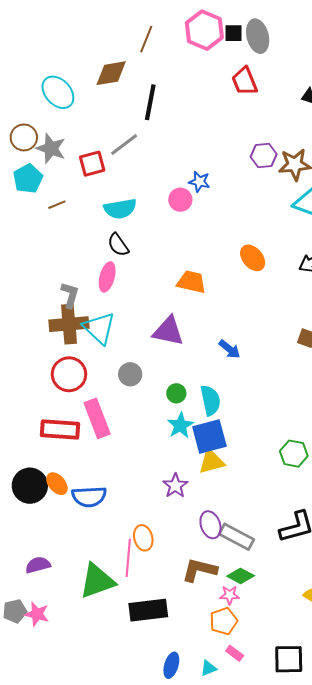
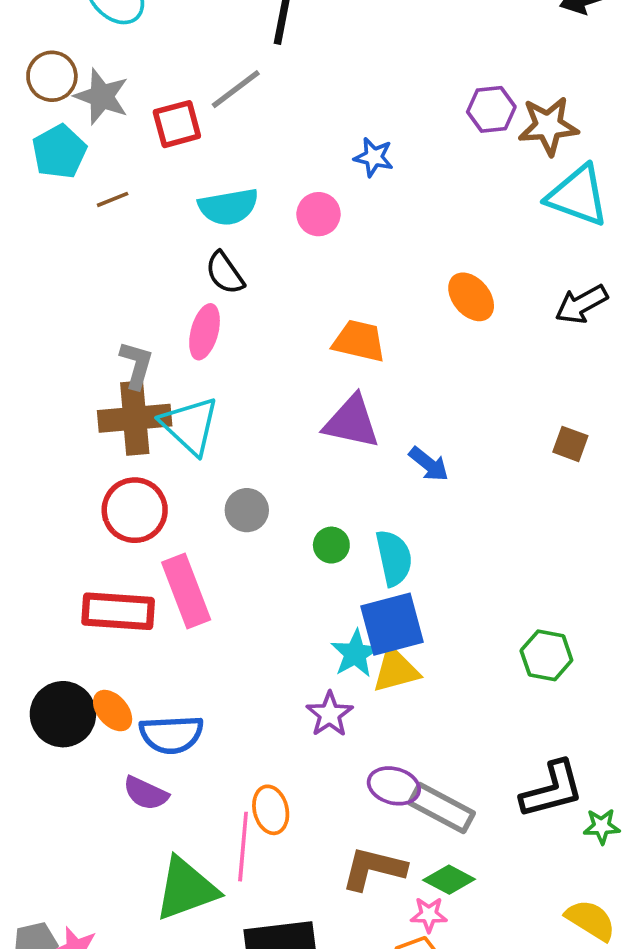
pink circle: (180, 200) -> (318, 214), moved
purple triangle: (168, 331) -> (352, 422), moved
cyan star: (180, 425) -> (355, 654), moved
purple ellipse: (210, 525) -> (394, 786), turned -56
purple semicircle: (38, 565) -> (146, 793), moved, turned -140

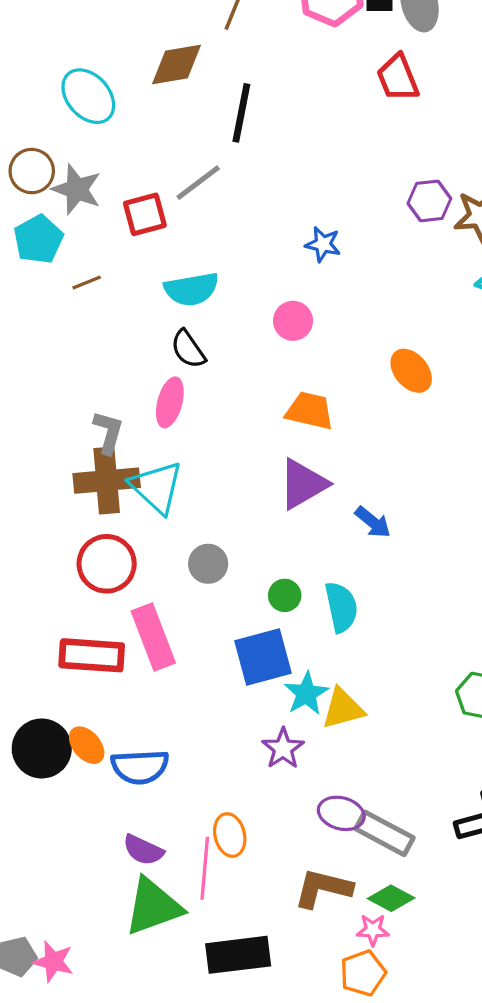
pink circle: (318, 214) -> (293, 321), moved
purple triangle: (352, 422) -> (303, 484), turned -42
blue square: (392, 624) -> (263, 657), moved
purple semicircle: (146, 793) -> (143, 850), moved

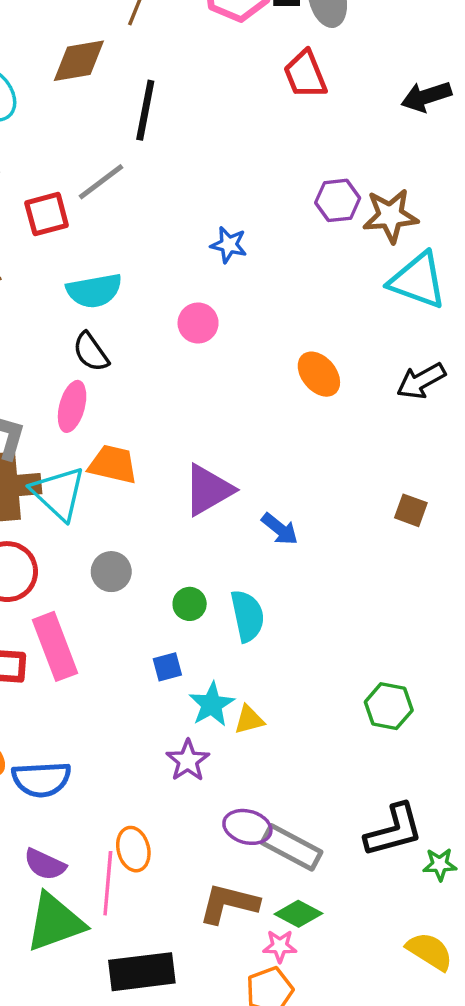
orange trapezoid: (310, 411) -> (113, 464), moved
blue square: (263, 657) -> (167, 667), size x0.5
yellow triangle: (343, 709) -> (249, 720), size x0.7

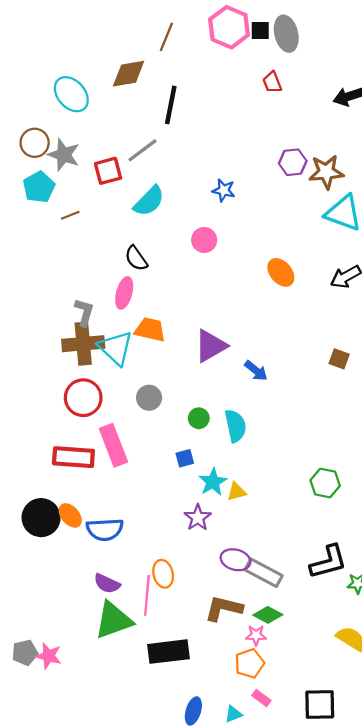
red trapezoid: (305, 74) -> (272, 82), size x0.7
cyan semicircle: (94, 291) -> (149, 201), moved, turned -36

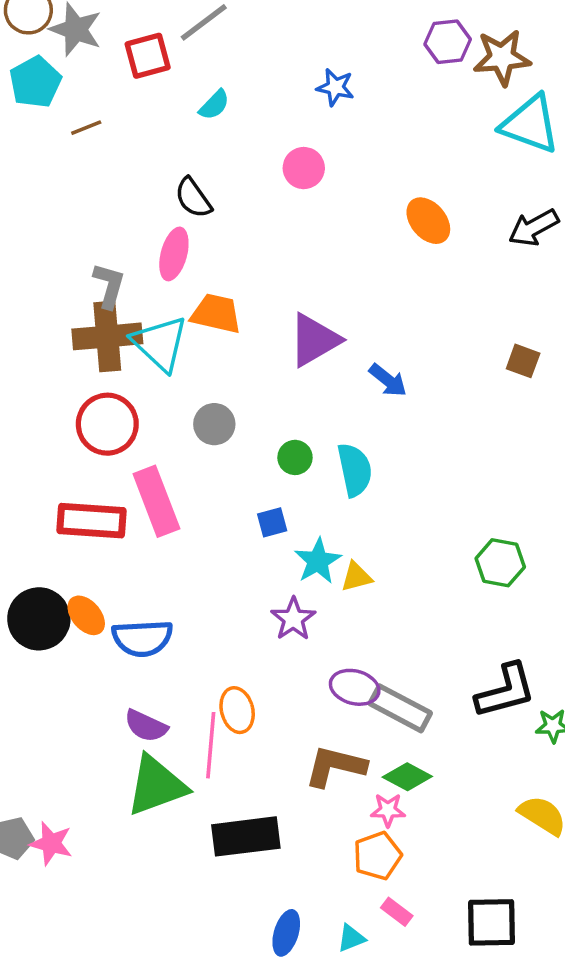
cyan semicircle: (149, 201) -> (214, 105), size x0.6

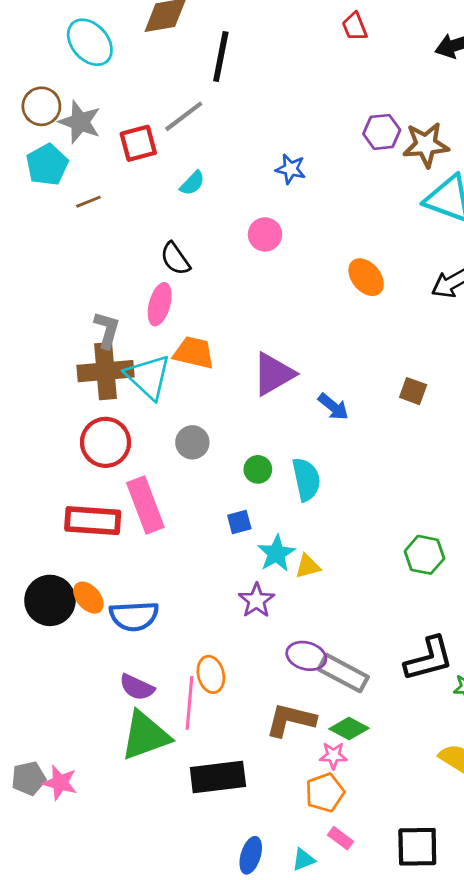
brown square: (523, 361) -> (413, 391), moved

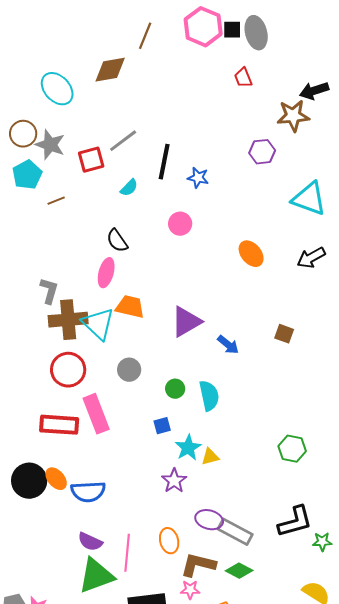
black line: (221, 56) -> (164, 162), moved
brown star: (426, 145) -> (293, 116), moved
gray L-shape: (107, 330) -> (49, 291), moved
orange ellipse: (211, 674) -> (169, 541), moved
pink star: (333, 756) -> (190, 590), moved

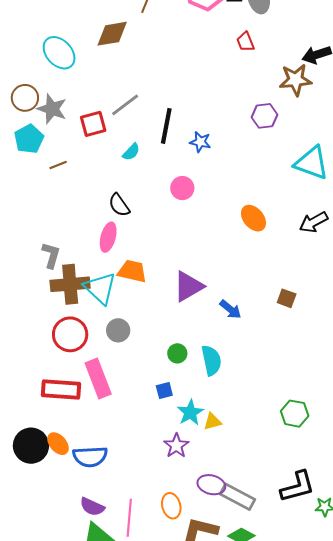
gray circle: (129, 370) -> (118, 330), moved

